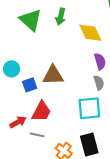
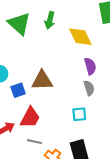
cyan square: (89, 108) -> (79, 114), size x0.6
gray line: (37, 135) -> (34, 142), moved

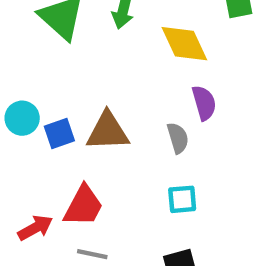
gray semicircle: (89, 88) -> (178, 138), moved
blue square: (18, 90) -> (59, 134), moved

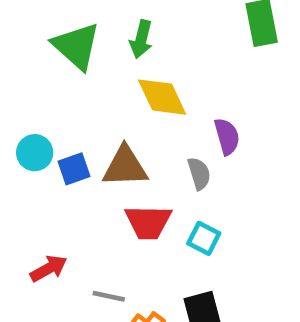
yellow diamond: (184, 44) -> (162, 97), moved
cyan square: (182, 199) -> (204, 238), turned 32
red trapezoid: (84, 206) -> (148, 222), moved, turned 63

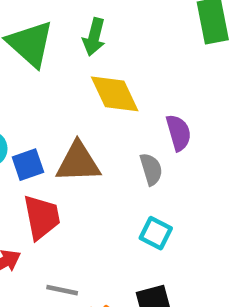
red trapezoid: (148, 222) -> (42, 217), moved, turned -102

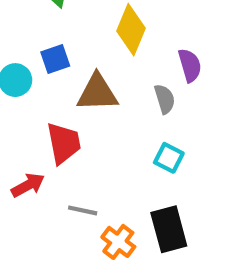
yellow diamond: (115, 94) -> (131, 30), turned 48
blue square: (28, 165) -> (55, 59), moved

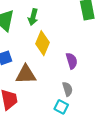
gray semicircle: (165, 99) -> (67, 89), moved

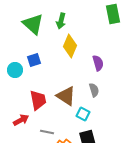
brown triangle: (26, 74) -> (66, 96), moved, turned 35
cyan square: (61, 107) -> (83, 114), moved

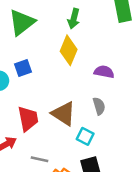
green arrow: (61, 21) -> (74, 19), moved
green triangle: (33, 24) -> (22, 22), turned 40
purple semicircle: (98, 63) -> (104, 72), turned -63

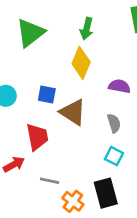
blue square: (23, 68) -> (47, 94), moved, turned 30
brown triangle: (64, 114) -> (73, 112), moved
cyan square: (85, 136) -> (114, 156), moved

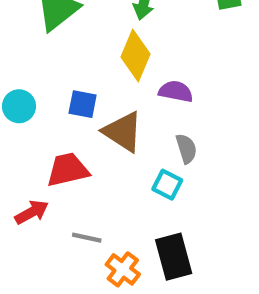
purple semicircle: (119, 86) -> (176, 91), moved
red trapezoid: (37, 137) -> (68, 170), turned -92
cyan square: (114, 156) -> (167, 185), moved

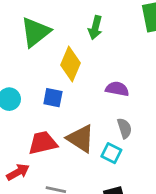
yellow diamond: (135, 55) -> (70, 64), moved
brown triangle: (123, 132) -> (81, 139), moved

